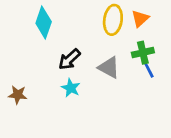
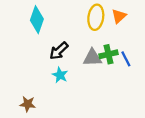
green cross: (143, 53) -> (109, 54), moved
gray triangle: (109, 68) -> (92, 58), turned -30
brown star: (18, 95) -> (28, 104), moved

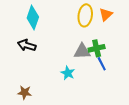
black arrow: (59, 51) -> (27, 45), moved, turned 60
blue line: (126, 59) -> (102, 64), moved
cyan star: (60, 75) -> (68, 73), moved

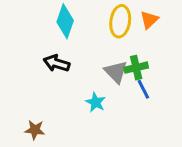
cyan diamond: (33, 17) -> (65, 21), moved
black arrow: (27, 45) -> (56, 63), moved
gray triangle: (82, 51) -> (116, 72), turned 48

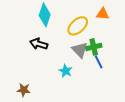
orange triangle: (149, 20) -> (103, 14), turned 48
yellow ellipse: (120, 21) -> (78, 26), moved, turned 40

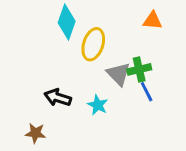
yellow ellipse: (78, 26) -> (93, 44), moved, turned -30
black arrow: (39, 44) -> (58, 98), moved

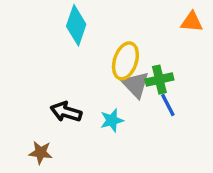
orange triangle: (153, 21) -> (192, 22), moved
yellow ellipse: (93, 44) -> (125, 61), moved
cyan star: (98, 105) -> (112, 120), turned 30

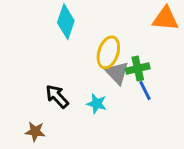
orange triangle: (192, 22) -> (166, 19), size x1.4
black arrow: (66, 112) -> (57, 96), turned 30
cyan star: (112, 120) -> (97, 104), turned 30

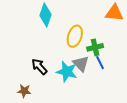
gray triangle: (117, 73) -> (81, 64), moved
cyan star: (97, 104) -> (67, 72), size x1.5

